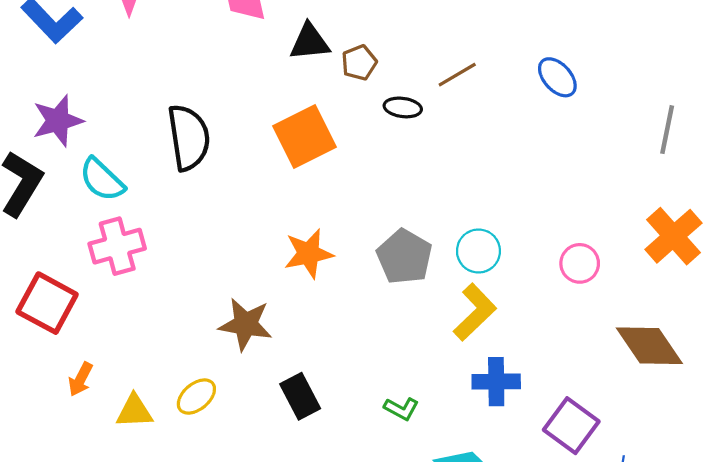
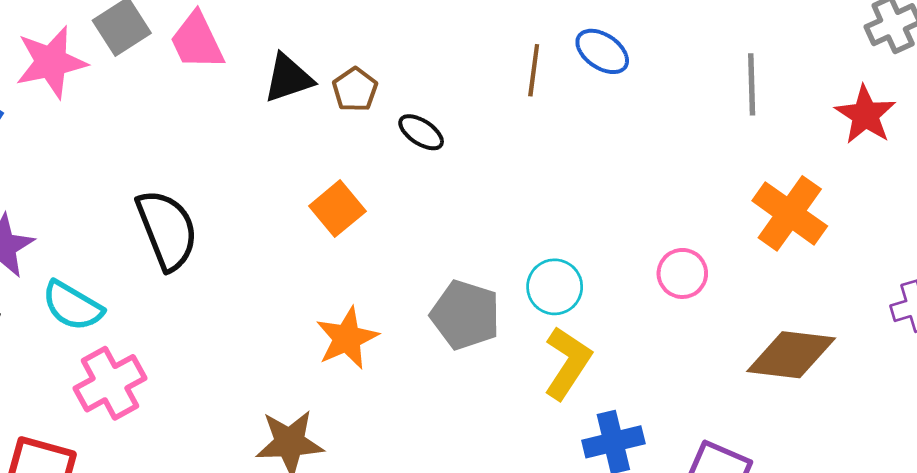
brown line: (457, 75) -> (534, 70), moved, turned -39
black ellipse: (403, 107) -> (421, 132), turned 39
orange square: (304, 136) -> (337, 209), moved, size x0.7
brown diamond: (649, 346) -> (791, 355), turned -36

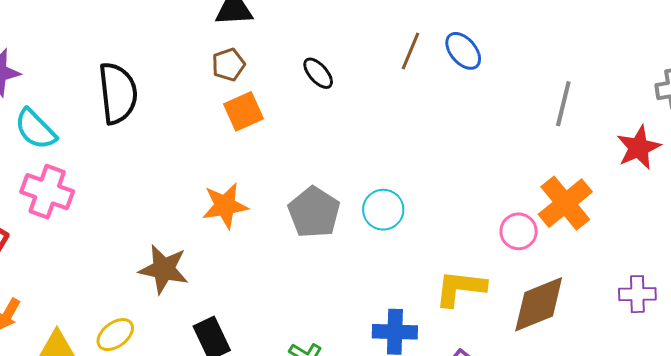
brown pentagon: (355, 90) -> (228, 65), moved
pink circle: (682, 273) -> (519, 231), moved
brown diamond: (791, 355) -> (539, 304), turned -44
yellow L-shape: (568, 363) -> (460, 288), moved, turned -132
pink cross: (110, 383) -> (47, 192), turned 33

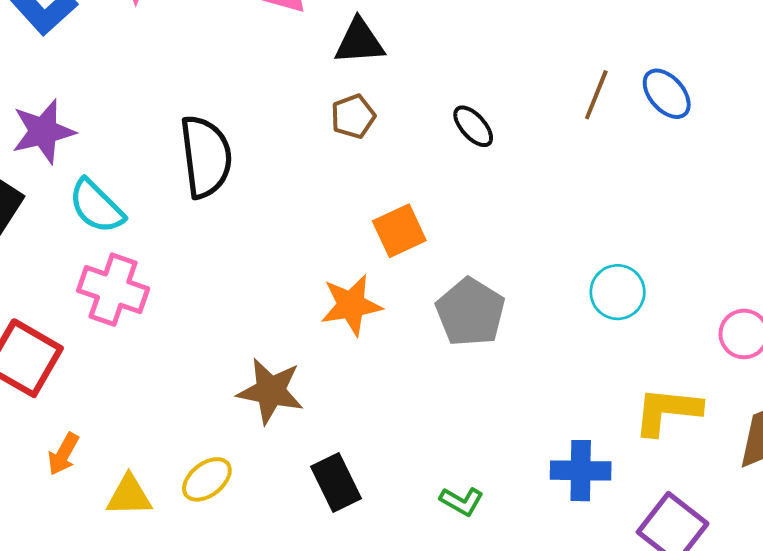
orange square: (243, 111) -> (399, 231), moved
cyan circle: (383, 210) -> (618, 292), moved

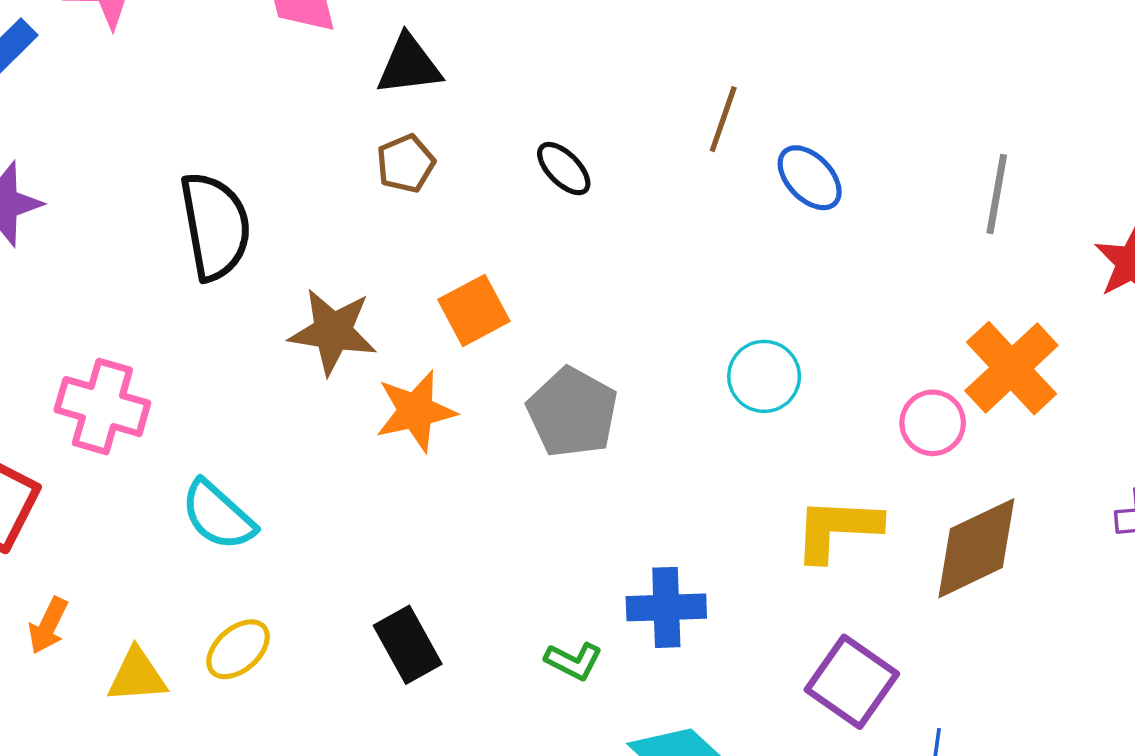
blue ellipse: (667, 94) -> (810, 178), moved
cyan semicircle: (96, 206) -> (218, 515), moved
brown star: (270, 391) -> (333, 332), moved
blue cross: (581, 471) -> (666, 607), moved

